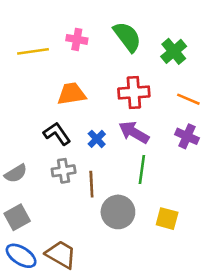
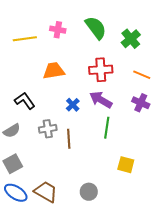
black L-shape: (57, 134) -> (25, 101), moved
gray circle: (118, 212) -> (89, 192), moved, size x0.7

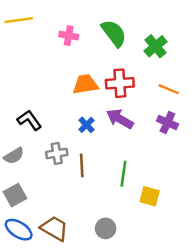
yellow line: (25, 39) -> (19, 20), moved
orange trapezoid: (54, 71) -> (85, 84), moved
green line: (107, 128) -> (123, 174), moved

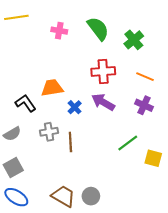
orange trapezoid: (85, 84) -> (52, 88), moved
green line: (123, 174) -> (128, 143), moved, turned 45
yellow square: (150, 196) -> (153, 158), moved
brown trapezoid: (54, 228) -> (63, 196), moved

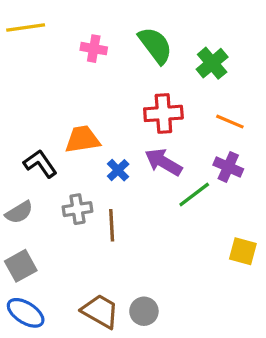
green line: (128, 143) -> (194, 195), moved

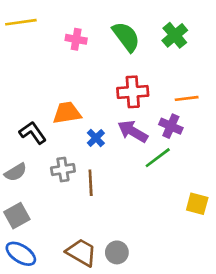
green cross: (212, 63) -> (175, 35), moved
orange line: (230, 122) -> (187, 98), turned -30
purple cross: (228, 167) -> (171, 126), moved

